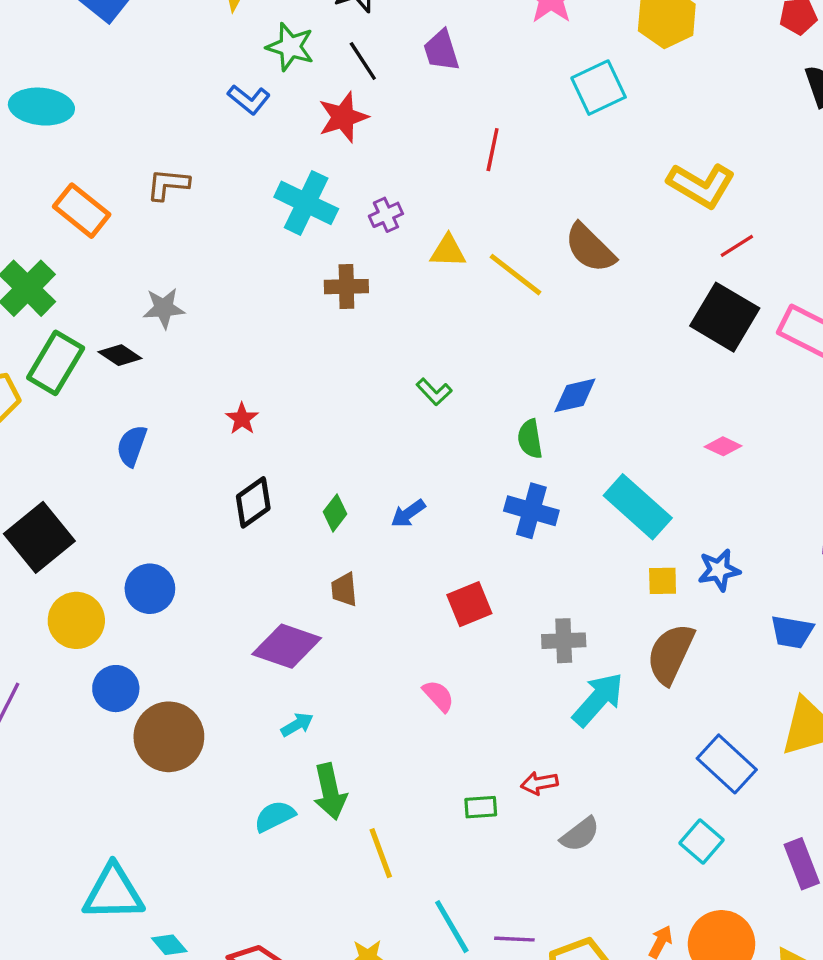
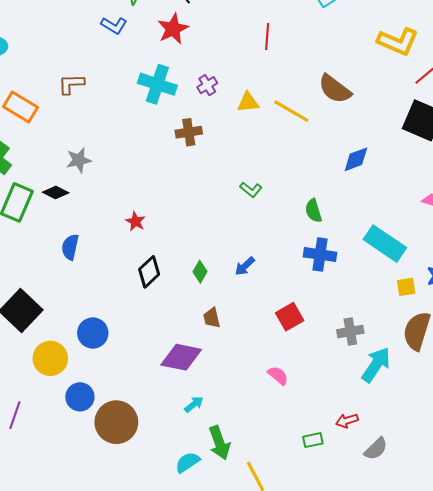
blue diamond: (575, 395) -> (356, 159), moved

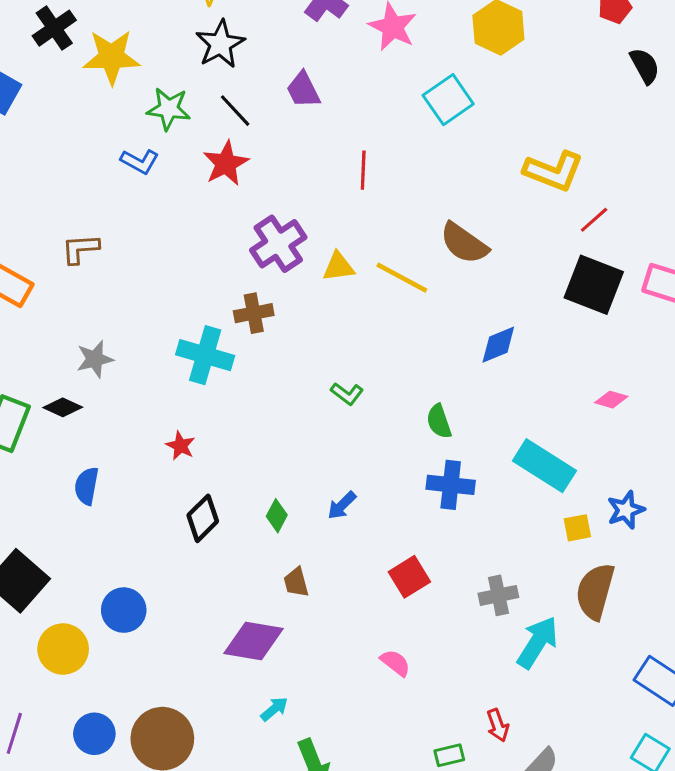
cyan cross: (157, 84) -> (205, 355), moved
purple cross: (207, 85) -> (278, 244), size x1.8
blue circle: (80, 397) -> (94, 734), moved
red arrow: (347, 421) -> (498, 725), turned -90

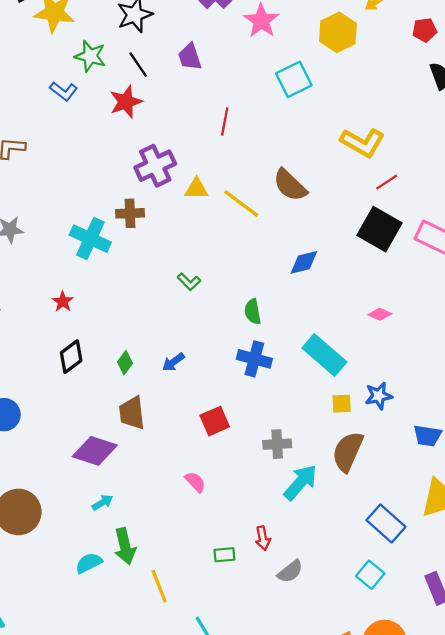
brown trapezoid: (296, 582) -> (132, 413), size x1.5

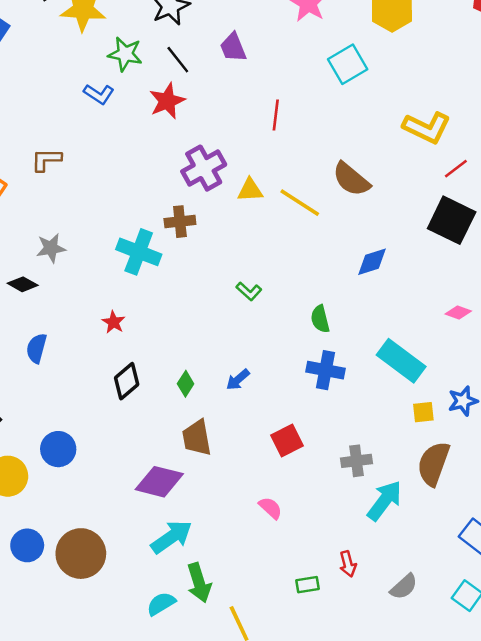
cyan arrow: (103, 502) -> (172, 537), size x1.8
gray semicircle: (290, 571) -> (404, 587), moved

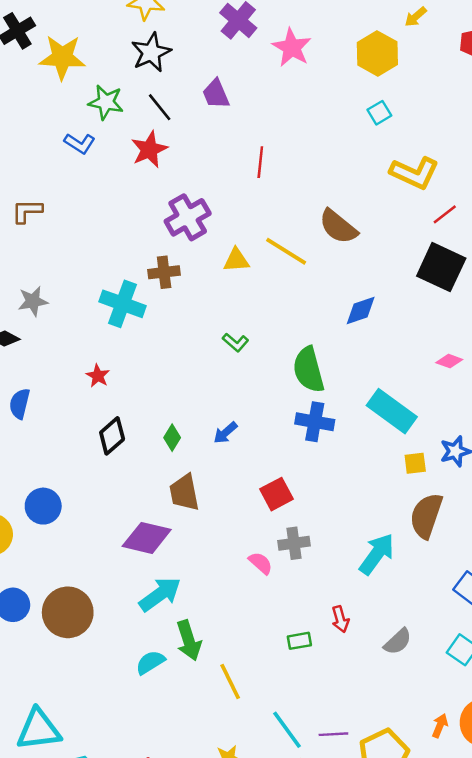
cyan square: (348, 64) -> (379, 113), moved, size x0.6
yellow triangle: (250, 190) -> (236, 260), moved
green semicircle: (320, 319) -> (309, 370), size x1.6
gray cross: (356, 461) -> (294, 543), moved

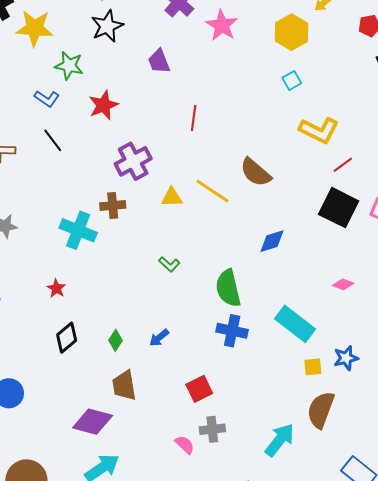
black line: (160, 107) -> (53, 140), moved

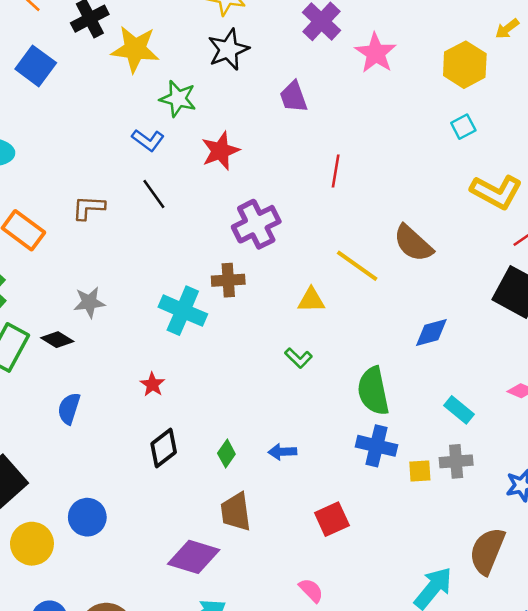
yellow triangle: (172, 197) -> (311, 300), moved
cyan rectangle: (295, 324) -> (459, 410), moved, size x0.6
blue arrow: (159, 338) -> (282, 452), turned 35
yellow square: (313, 367) -> (420, 471), moved
gray cross: (212, 429) -> (456, 461), moved

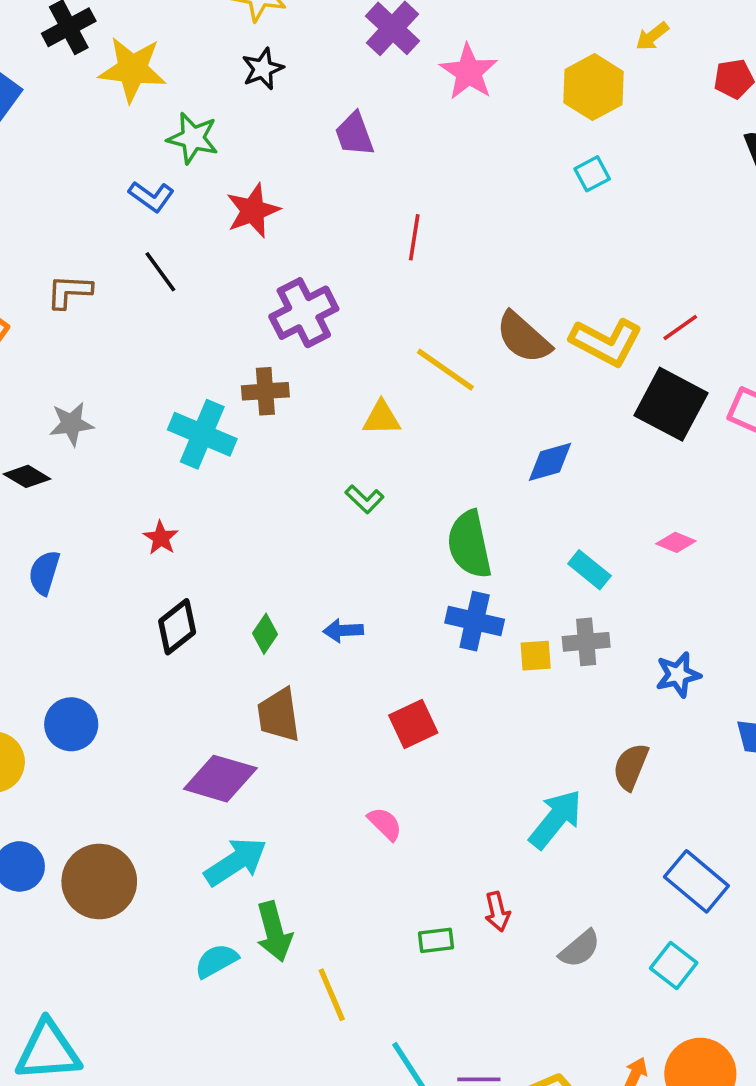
black star: (228, 49) -> (263, 69), size x0.7
yellow L-shape: (496, 192) -> (606, 342), moved
brown semicircle: (487, 551) -> (631, 767), size x0.7

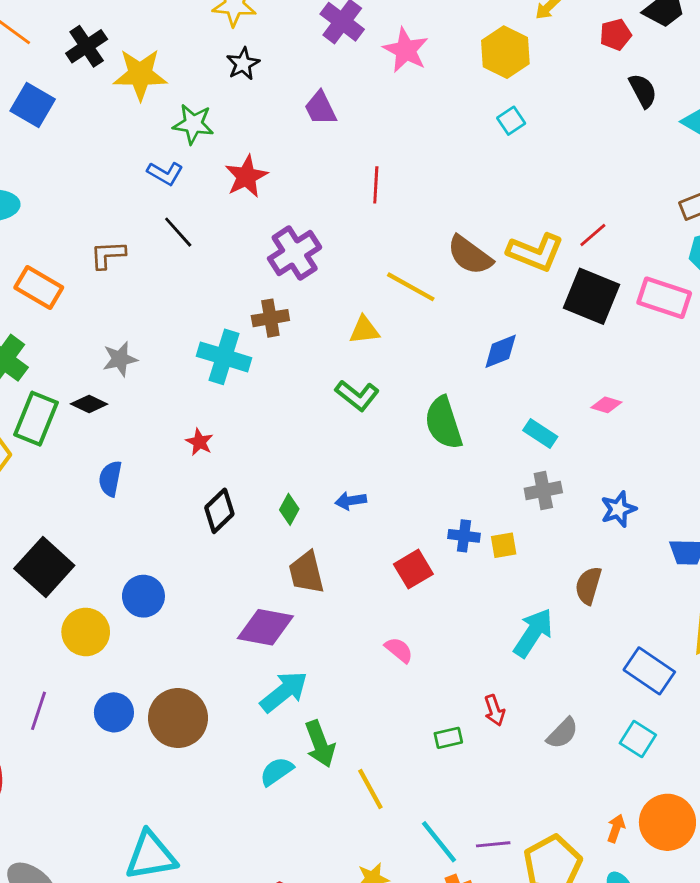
green L-shape: (364, 499) -> (357, 395), size x1.4
blue cross: (475, 621) -> (464, 536), moved, size x0.7
yellow square: (536, 656) -> (504, 545), moved

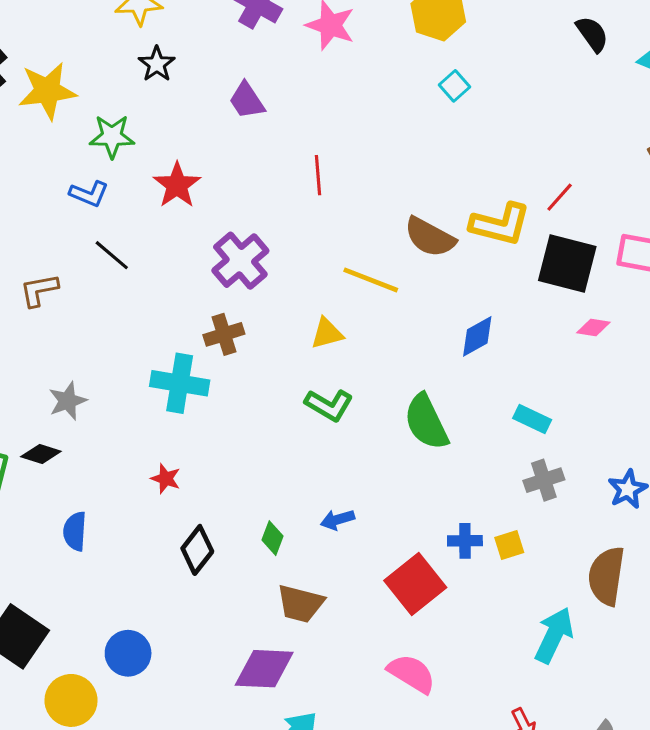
pink diamond: (606, 405) -> (593, 328), moved
red square: (413, 569) -> (415, 584), size x1.4
brown trapezoid: (306, 572) -> (300, 604), turned -54
brown semicircle: (588, 586) -> (607, 576), size x1.4
pink semicircle: (399, 650) -> (412, 674), size x1.5

